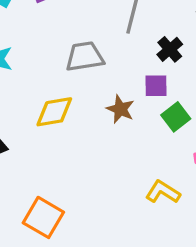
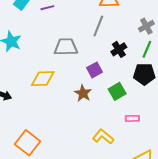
purple square: (156, 86) -> (94, 70), moved, turned -35
brown star: (120, 109) -> (83, 93), moved

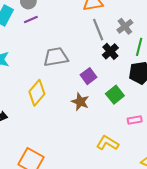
gray line: (98, 26) -> (98, 30), moved, turned -35
gray cross: (146, 26) -> (125, 26), moved
yellow diamond: (43, 79) -> (37, 93), turned -40

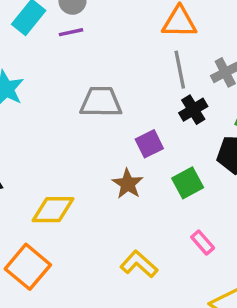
yellow diamond: (37, 93) -> (53, 210), moved, turned 40
pink rectangle: (135, 120) -> (203, 242), moved, turned 48
yellow L-shape: (107, 143) -> (139, 264), moved

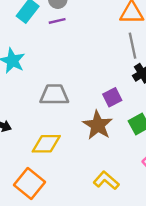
gray trapezoid: (101, 102) -> (54, 95), moved
brown star: (128, 184) -> (98, 125), size x1.4

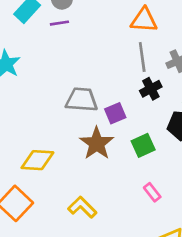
gray trapezoid: (54, 95) -> (82, 100), moved
yellow L-shape: (106, 180) -> (82, 207), moved

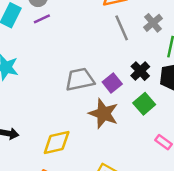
black cross: (151, 89) -> (140, 71), moved

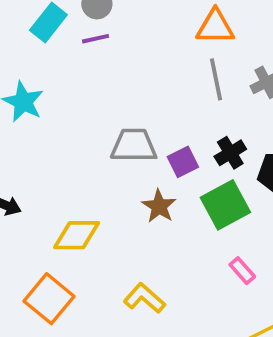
green square: (144, 104) -> (225, 205), size x1.4
brown star: (104, 114) -> (159, 206), size x0.7

